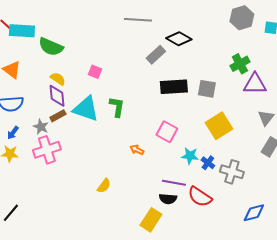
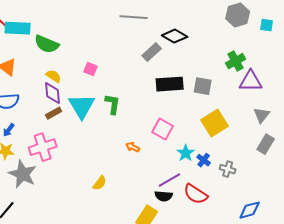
cyan triangle: (86, 109) -> (82, 106), turned 40
gray star: (41, 127) -> (23, 174), moved, size x1.8
cyan star: (190, 156) -> (186, 153), turned 30
gray cross: (232, 172) -> (228, 169), size x0.7
purple line: (174, 183) -> (170, 180), turned -40

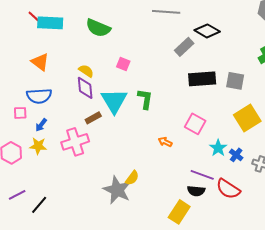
green semicircle: (47, 44) -> (98, 28), moved
brown rectangle: (54, 113) -> (93, 118), moved
gray star: (23, 174) -> (117, 190), moved
purple line: (170, 180) -> (202, 175), turned 50

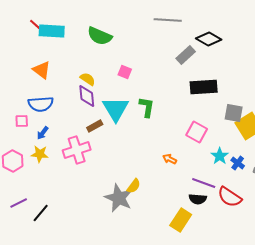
gray square: (235, 81) -> (234, 113), moved
orange arrow: (165, 142) -> (170, 159), moved

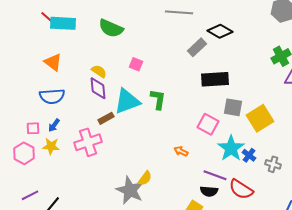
cyan triangle: (116, 109) -> (127, 101), turned 40
gray square: (234, 113) -> (233, 107), moved
pink square: (22, 121) -> (33, 128), moved
cyan star: (220, 156) -> (231, 148), size x1.5

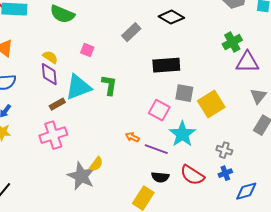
gray rectangle: (197, 47) -> (131, 32), moved
pink cross: (88, 142) -> (53, 135), moved
blue cross: (249, 155) -> (225, 173), moved, turned 32
purple line: (215, 175) -> (156, 149), moved

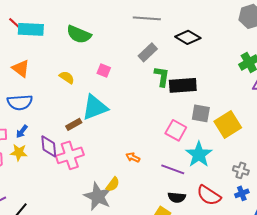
purple diamond: (49, 74) -> (49, 146), moved
green L-shape: (109, 85) -> (162, 76), moved
orange arrow: (132, 137) -> (133, 157), moved

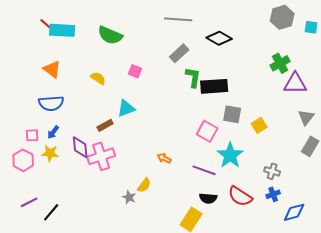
cyan triangle: (95, 107) -> (126, 108), size x0.7
yellow square: (228, 124) -> (259, 125), size x0.6
gray star: (98, 196) -> (129, 197), size x0.5

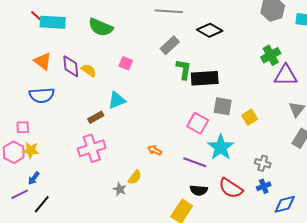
blue arrow: (53, 132) -> (34, 178), moved
purple diamond: (80, 147) -> (71, 66), moved
yellow star: (50, 153) -> (31, 150), moved

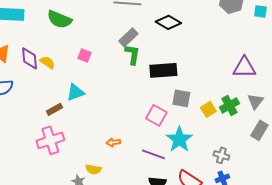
green cross: (271, 55) -> (229, 105), moved
green L-shape: (184, 69) -> (132, 54), moved
orange arrow: (155, 150) -> (113, 142), turned -32
yellow semicircle: (135, 177) -> (93, 169), turned 63

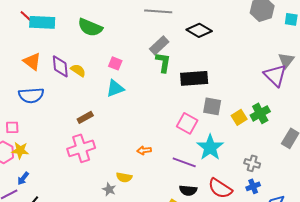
purple triangle: (244, 67) -> (275, 75), turned 45
cyan triangle: (75, 92) -> (115, 88), moved
gray triangle: (255, 101) -> (286, 60), moved

